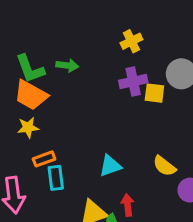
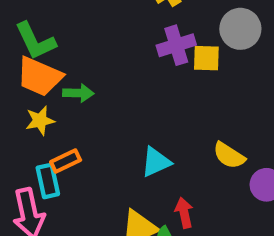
green arrow: (67, 65) -> (78, 93), moved
cyan rectangle: (56, 178) -> (48, 181), moved

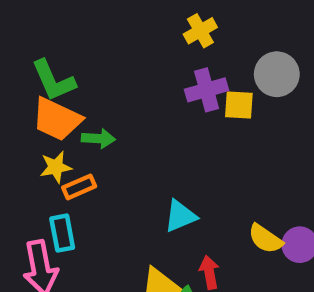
yellow semicircle: (229, 155) -> (265, 239), moved
orange rectangle: (66, 161) -> (79, 187), moved

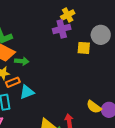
purple cross: (207, 90) -> (62, 29), moved
cyan triangle: (180, 216) -> (27, 92), moved

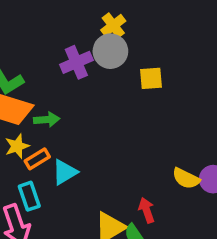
purple cross: (62, 29) -> (76, 62), moved
gray circle: (101, 35) -> (110, 51), moved

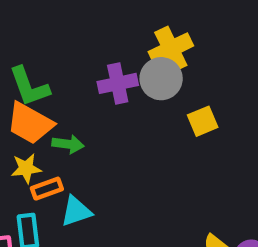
yellow cross: (113, 26) -> (171, 49), size x1.4
yellow square: (151, 78) -> (203, 121), turned -30

